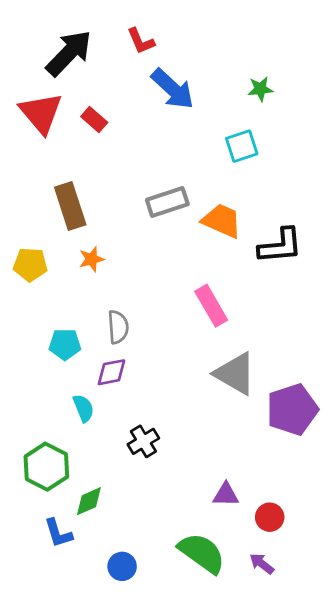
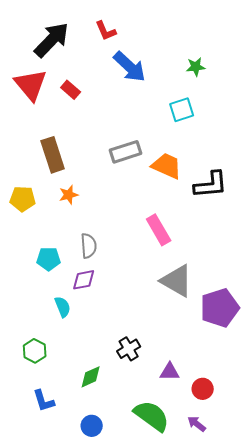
black cross: (143, 441) -> (129, 349), moved
green hexagon: (46, 467) -> (35, 351), size x0.7
green diamond: (89, 501) -> (91, 377), moved

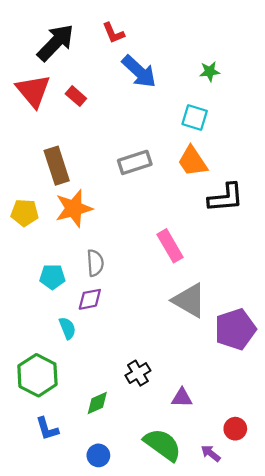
cyan square: (182, 110) -> (195, 117), turned 35
orange trapezoid: (167, 166) -> (192, 161), moved, turned -148
orange star: (69, 195) -> (74, 208), size x1.8
green hexagon: (35, 351) -> (37, 375), size x1.6
red circle: (203, 389) -> (235, 429), moved

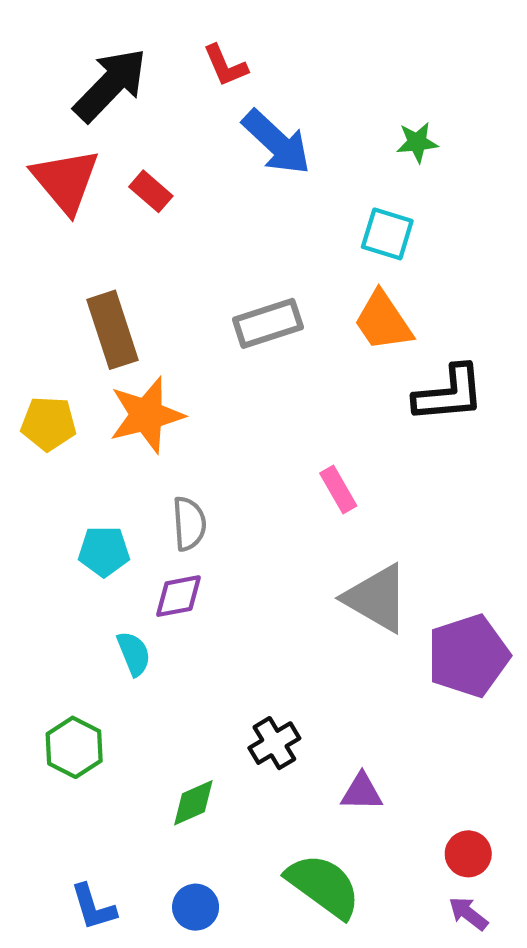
pink rectangle: (170, 246) -> (338, 490), size x0.7
green hexagon: (37, 375) -> (74, 747), size x0.7
blue L-shape: (47, 429) -> (93, 907), moved
purple arrow: (211, 453) -> (468, 914), moved

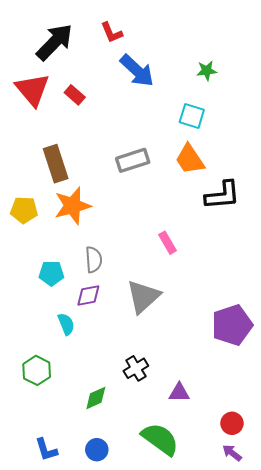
gray triangle: (377, 598) -> (143, 297), moved, turned 48

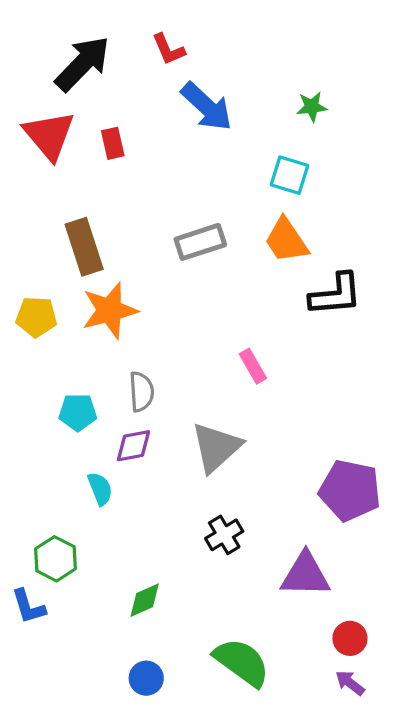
red rectangle: (75, 95) -> (113, 143), turned 36
purple pentagon: (232, 325) -> (350, 490), turned 30
black cross: (136, 368) -> (224, 535), moved
purple triangle: (179, 393) -> (305, 575), moved, size x1.6
blue L-shape: (46, 450) -> (28, 607), moved

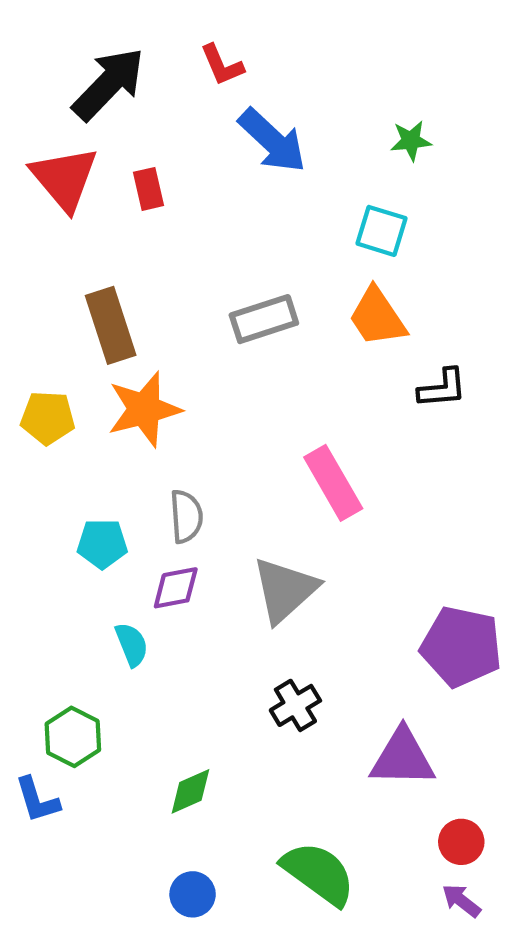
black L-shape: (336, 295) -> (442, 388), size x0.7
pink rectangle: (253, 366) -> (333, 483), size x1.6

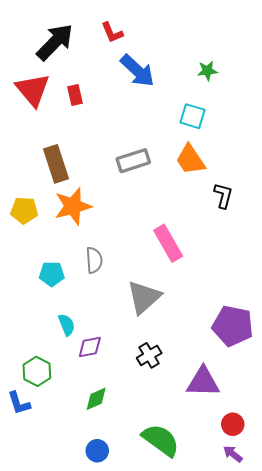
black L-shape: (442, 388) -> (223, 196), turned -70
purple diamond: (176, 588) -> (90, 347), moved

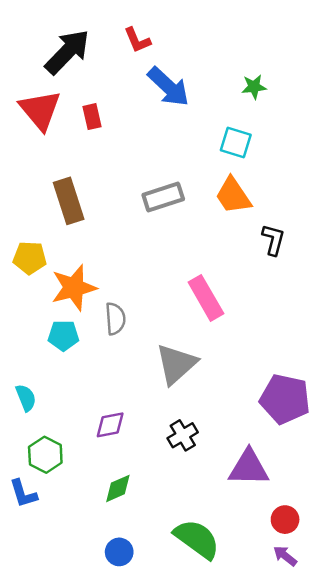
orange star: (73, 206) -> (74, 288), moved
cyan semicircle: (67, 325) -> (26, 398), moved

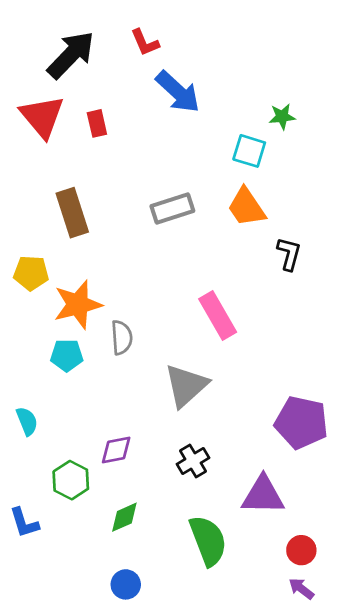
green star: (254, 87) -> (282, 117), moved
green hexagon: (45, 455) -> (71, 480), moved
green semicircle: (197, 539) -> (208, 541), moved, turned 33

